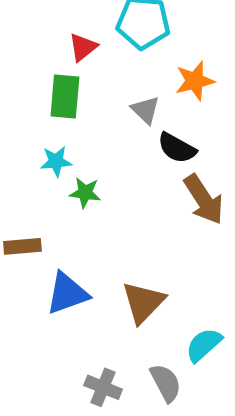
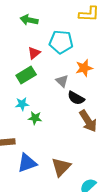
green rectangle: (65, 96) -> (26, 75), turned 54

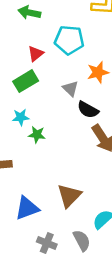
blue triangle: (27, 163) -> (27, 208), moved

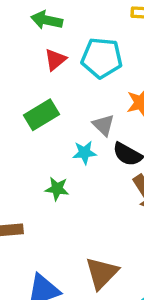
red triangle: (36, 54) -> (55, 60), moved
cyan star: (21, 117) -> (85, 153), moved

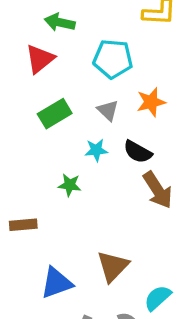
red triangle: (55, 60) -> (40, 59), moved, size x1.4
gray triangle: (103, 125) -> (108, 110), moved

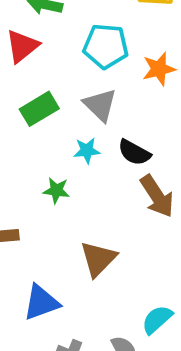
orange star: (151, 102) -> (159, 69), moved
gray triangle: (108, 110) -> (100, 105), size x1.4
brown triangle: (113, 266) -> (98, 259), moved

